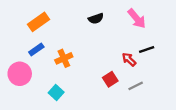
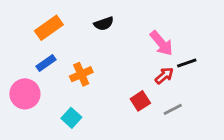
black semicircle: (96, 19) -> (104, 24), moved
pink arrow: (137, 19) -> (161, 43), moved
red arrow: (129, 59) -> (164, 76), turned 96

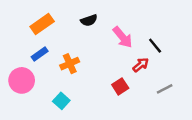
pink arrow: (161, 43) -> (123, 37), moved
black line: (187, 63) -> (155, 46), moved, turned 70
gray line: (173, 109) -> (165, 89), moved

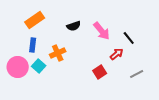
black semicircle: (89, 20) -> (74, 26), moved
blue rectangle: (40, 54) -> (33, 45), turned -48
cyan square: (61, 101) -> (39, 66), moved

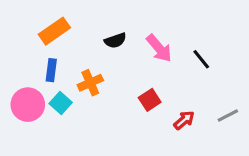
red arrow: (117, 54) -> (184, 120), moved
red square: (100, 72) -> (150, 100), moved
gray line: (137, 74) -> (228, 116), moved

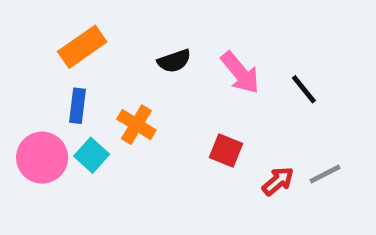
orange cross: (90, 83) -> (136, 125), turned -35
red square: (150, 100) -> (226, 151), turned -35
gray line: (228, 116) -> (325, 174), moved

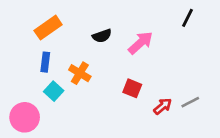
pink arrow: (240, 73) -> (141, 43), turned -92
black line: (304, 89) -> (187, 18), moved, turned 66
pink circle: (42, 158) -> (25, 117), moved

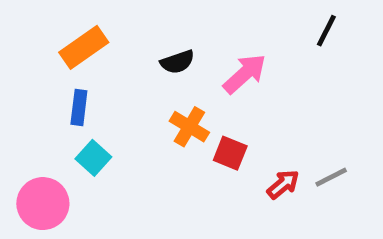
orange cross: (80, 73) -> (189, 127), moved

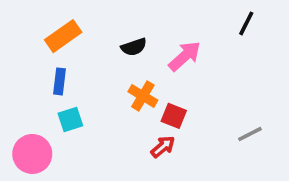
cyan square: (93, 158) -> (70, 120), turned 30
red arrow: (283, 184) -> (163, 147), moved

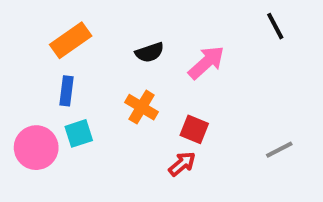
black line: (246, 23) -> (275, 26), turned -55
orange cross: (143, 96) -> (142, 107), moved
pink circle: (32, 154) -> (36, 148), moved

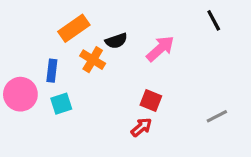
orange rectangle: (71, 40) -> (74, 28), moved
orange cross: (142, 107) -> (93, 60), moved
pink circle: (36, 148) -> (20, 94), moved

